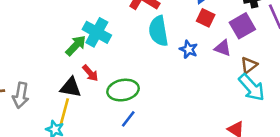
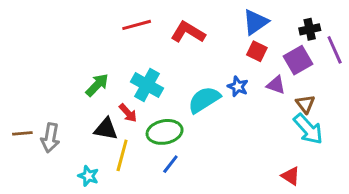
cyan semicircle: (158, 31) -> (204, 100), moved, turned 68
cyan cross: (97, 32) -> (147, 85), moved
green arrow: (76, 45) -> (97, 85), moved
brown triangle: (249, 65) -> (305, 104), turned -30
yellow line: (64, 112) -> (122, 155), moved

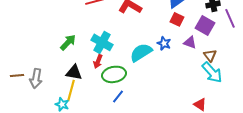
purple square: (298, 60) -> (205, 25), turned -30
red arrow: (128, 113) -> (98, 61), moved, turned 64
yellow line: (122, 155) -> (71, 90), moved

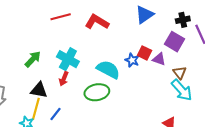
red square: (177, 19) -> (144, 53), moved
cyan semicircle: (141, 52) -> (108, 69), turned 60
green ellipse: (114, 74) -> (97, 92), moved
blue line: (118, 96) -> (56, 114), moved

